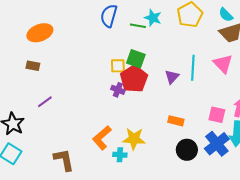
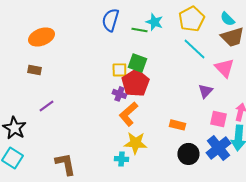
cyan line: (193, 68) -> (194, 49), moved, turned -50
purple triangle: (172, 77) -> (205, 91), moved
orange L-shape: (102, 138) -> (128, 114), moved

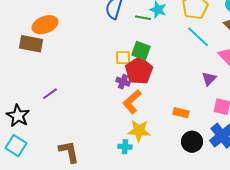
brown rectangle: (34, 70) -> (31, 44), moved, size x1.6

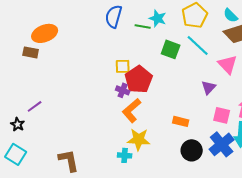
brown rectangle: (31, 44) -> (31, 52), size x0.7
green square: (141, 51) -> (171, 49), moved
purple line: (50, 94) -> (35, 106), moved
black star: (18, 116) -> (18, 124), size x0.6

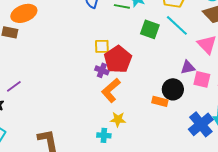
purple triangle: (209, 87) -> (188, 67), turned 35
pink square: (222, 115) -> (202, 79), moved
yellow star: (139, 139) -> (118, 119), size x0.7
black circle: (192, 150) -> (173, 89), moved

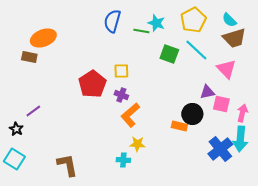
red pentagon: (118, 59) -> (92, 84), moved

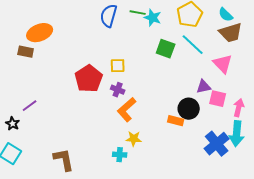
green line: (141, 31) -> (138, 13), moved

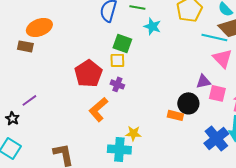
cyan star: (153, 18) -> (152, 26), moved
cyan line: (193, 45) -> (214, 37), moved, turned -30
green square: (166, 49) -> (122, 43), moved
orange L-shape: (127, 110) -> (98, 109), moved
cyan cross: (120, 155) -> (119, 149), size x1.6

